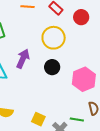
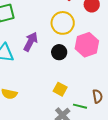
pink hexagon: (84, 79) -> (87, 45), moved
yellow square: (38, 119) -> (60, 89), moved

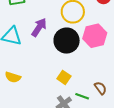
black circle: (59, 52) -> (67, 41), size x1.6
brown semicircle: (98, 96) -> (100, 88), turned -32

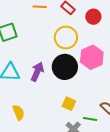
purple arrow: (39, 27) -> (37, 72), moved
yellow semicircle: (13, 77) -> (19, 113), turned -119

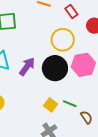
green line: (90, 119) -> (70, 104), moved

